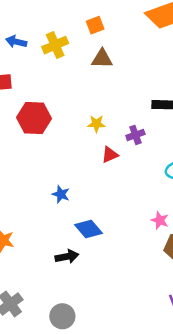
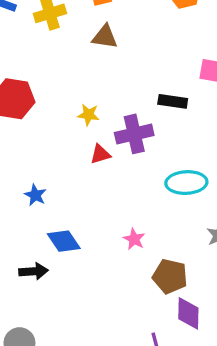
purple cross: (135, 135) -> (134, 134), size x1.6
pink star: (160, 220) -> (134, 239), moved

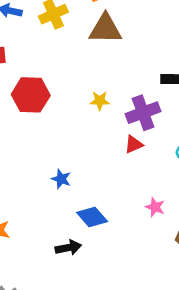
brown triangle: (105, 37) -> (105, 29), size x1.4
red triangle: (100, 154) -> (134, 144), moved

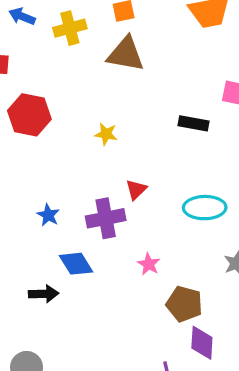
purple cross: (143, 113) -> (106, 218), moved
red triangle: (134, 144) -> (136, 190), turned -30

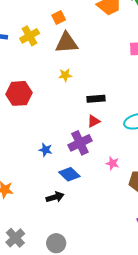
black rectangle: (194, 123) -> (96, 99), moved
yellow star: (106, 134) -> (65, 75), moved
red triangle: (136, 190) -> (94, 121), turned 32

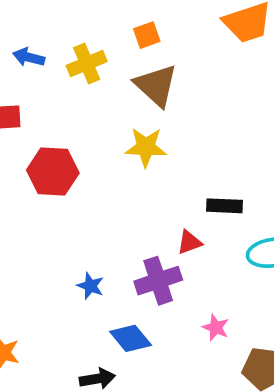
brown triangle: (67, 43) -> (156, 85), turned 40
yellow star: (65, 75) -> (146, 147), size x1.5
black rectangle: (96, 99) -> (225, 206), moved

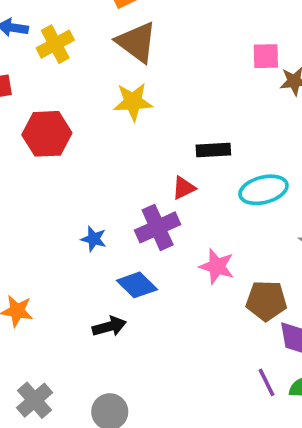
yellow cross: (87, 64) -> (55, 44), moved
pink star: (216, 328) -> (217, 266), size x1.4

